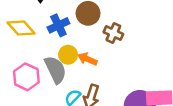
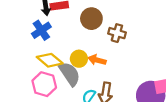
blue cross: (58, 25) -> (41, 30), moved
yellow diamond: (21, 28) -> (50, 60), moved

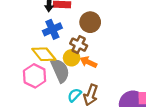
blue cross: (41, 30) -> (52, 29), moved
brown cross: (117, 33) -> (79, 45), moved

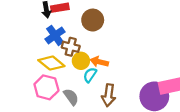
brown cross: (79, 45) -> (71, 47), moved
gray semicircle: (60, 70) -> (71, 97), moved, size x0.7
cyan semicircle: (74, 95) -> (90, 75), moved

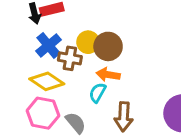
brown circle: (93, 20) -> (108, 46), moved
yellow circle: (81, 61) -> (88, 42), moved

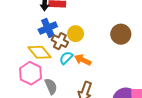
brown circle: (108, 46) -> (121, 34), moved
cyan semicircle: (98, 93) -> (66, 58), moved

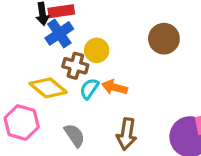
blue cross: (48, 28) -> (59, 33), moved
pink hexagon: (30, 73) -> (22, 123), moved

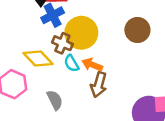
yellow circle: (97, 50) -> (81, 33), size x1.6
cyan semicircle: (89, 89) -> (71, 63), turned -72
brown arrow: (127, 134) -> (99, 85), moved

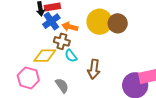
yellow circle: (81, 33) -> (99, 22), moved
yellow diamond: (38, 59) -> (45, 56), turned -40
orange arrow: (92, 65) -> (70, 27), moved

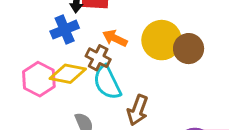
blue cross: (51, 21) -> (65, 30), moved
cyan semicircle: (71, 56) -> (107, 82), size x1.6
pink hexagon: (28, 78) -> (39, 79), moved

